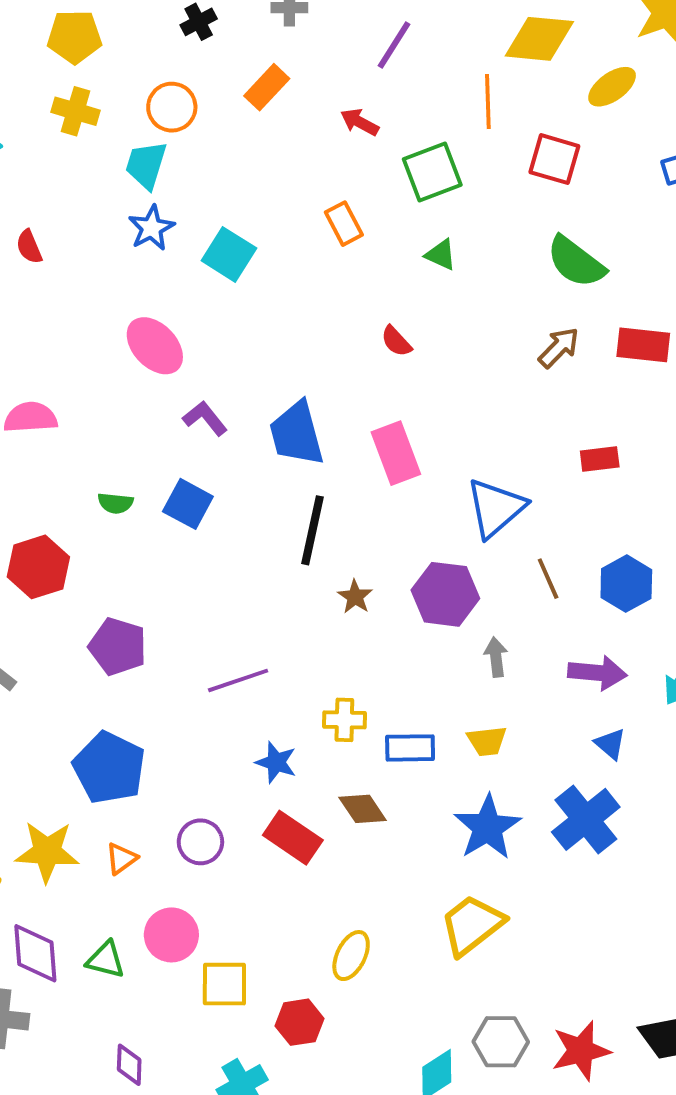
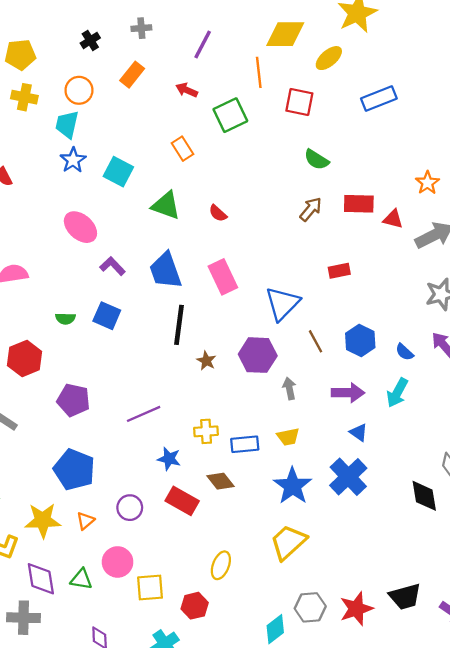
green triangle: (441, 255) -> (166, 205), moved, size x1.6
green semicircle: (576, 262) -> (316, 160), size x0.7

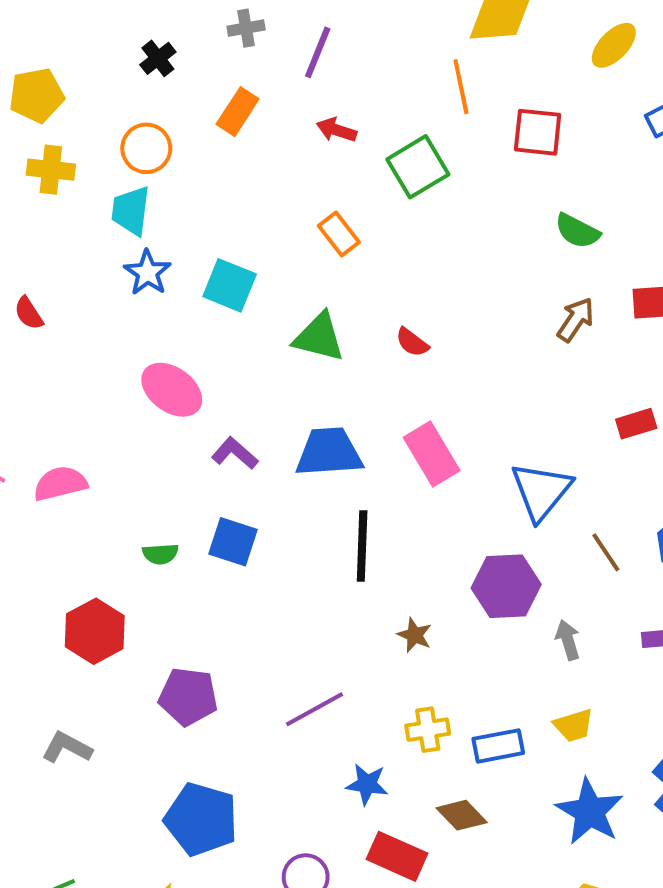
purple line: (203, 45) -> (318, 52), moved
yellow ellipse: (329, 58) -> (614, 45), moved
blue trapezoid: (165, 270) -> (329, 452), turned 111
brown star: (206, 361) -> (415, 635), moved

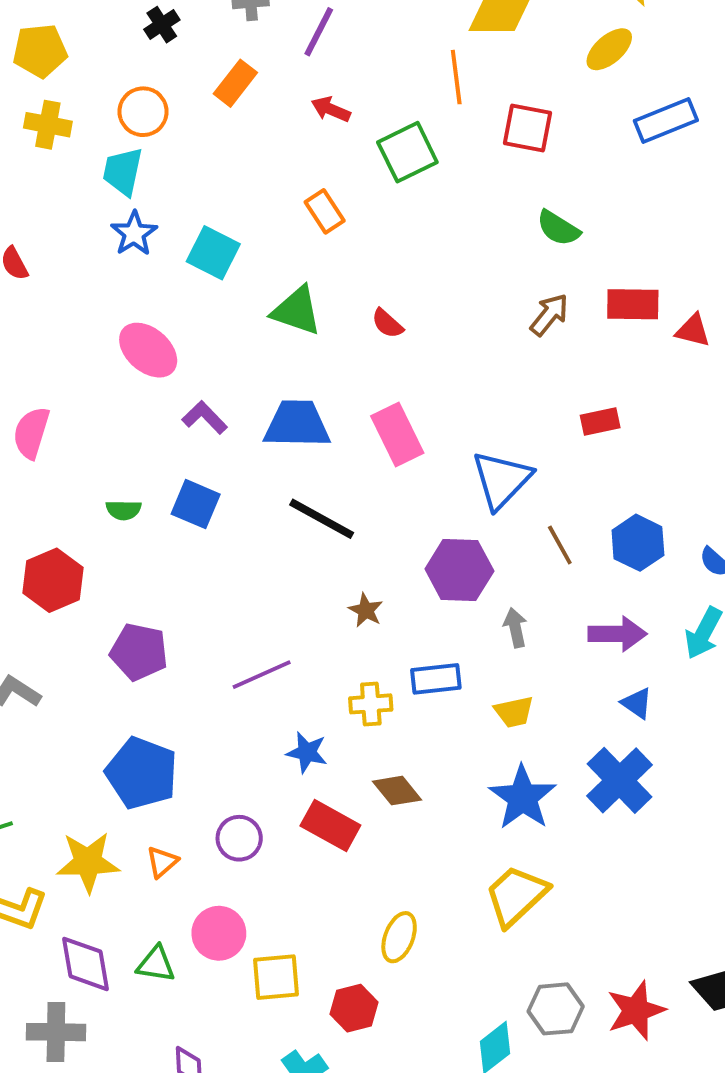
pink semicircle: (60, 483) -> (31, 433), turned -64
black line: (362, 546) -> (322, 519), turned -68
blue rectangle: (498, 746) -> (436, 679), moved

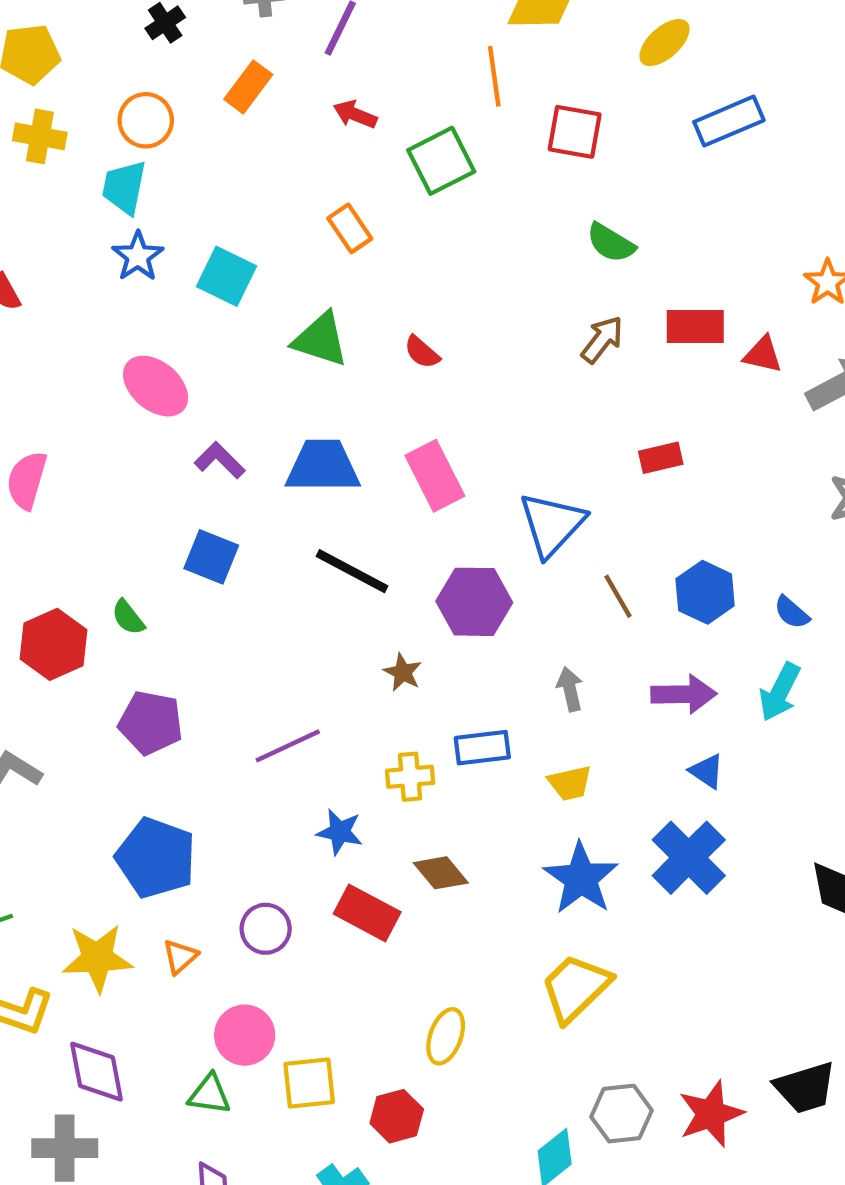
green semicircle: (124, 510) -> (128, 617), moved, turned 52
purple hexagon: (459, 570) -> (474, 602), moved
green triangle: (156, 964) -> (209, 1094), moved

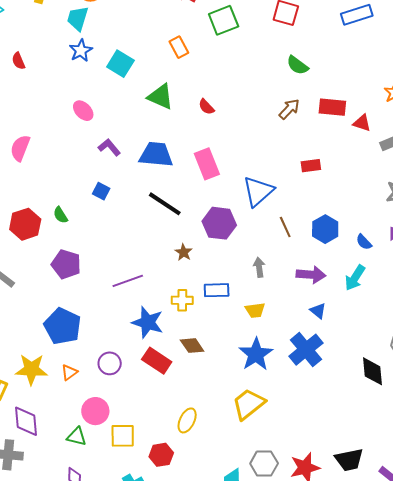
pink ellipse: (156, 386) -> (83, 111), size x0.7
blue square: (211, 557) -> (101, 191), size x0.7
blue star: (340, 832) -> (148, 322), size x1.5

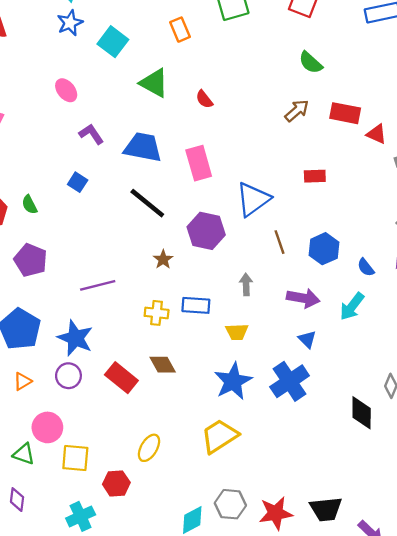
blue star: (148, 322) -> (75, 338), moved

